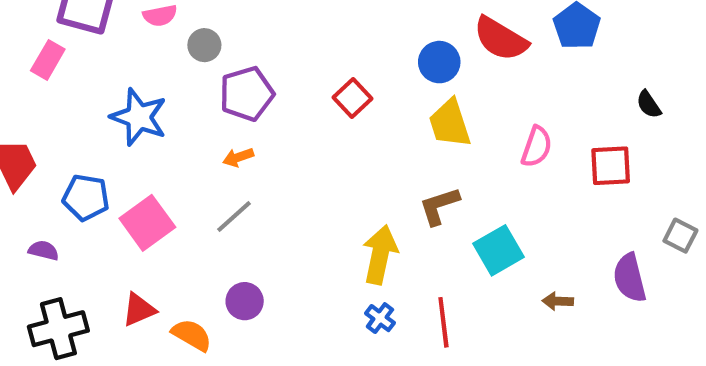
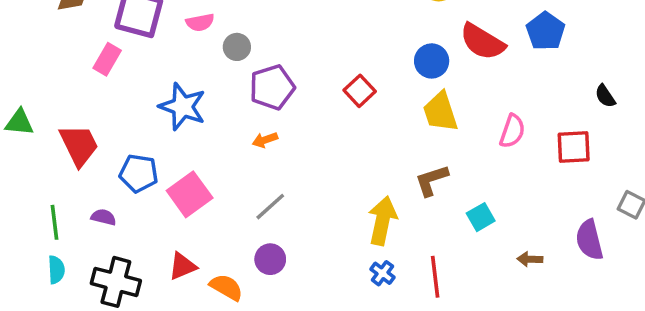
gray line: (234, 217) -> (270, 207), moved
cyan square: (498, 250) -> (481, 217), size x0.7
black cross: (58, 329) -> (116, 282), turned 30

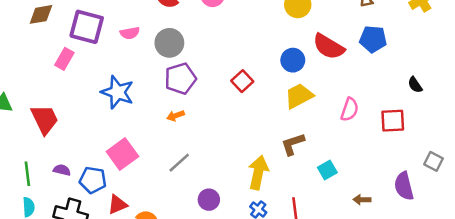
blue pentagon: (546, 31) -> (373, 39), turned -30
gray circle: (237, 47) -> (169, 43), moved, size x1.5
yellow trapezoid: (440, 112) -> (299, 96), turned 80
blue pentagon: (139, 173) -> (93, 180), moved
purple circle: (270, 259) -> (209, 200), moved

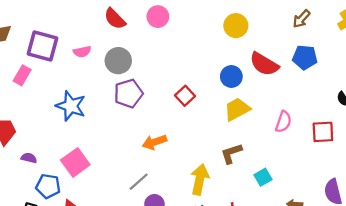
orange arrow: (176, 116) -> (154, 142), moved, size x1.5
gray line: (179, 163) -> (139, 182), moved
purple semicircle: (62, 170) -> (29, 158), moved

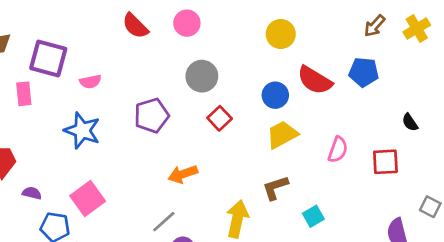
brown arrow: (301, 19) -> (375, 26), moved
pink semicircle: (82, 52) -> (90, 82), moved
gray circle: (118, 61) -> (202, 76), moved
pink rectangle: (22, 75) -> (24, 94), turned -36

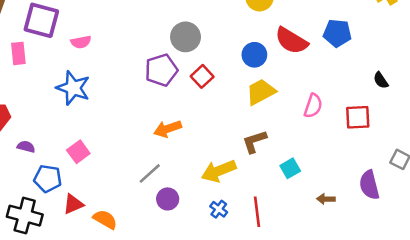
purple pentagon: (152, 116) -> (161, 70), moved
pink square: (88, 199) -> (78, 152), size x0.7
yellow arrow: (237, 219) -> (219, 171), turned -124

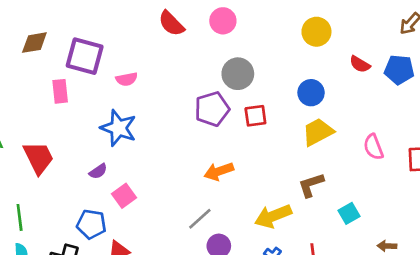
red semicircle: (291, 41) -> (360, 64), moved, size x0.6
red square: (202, 76) -> (255, 116), turned 35
pink semicircle: (313, 106) -> (373, 147), turned 140
purple semicircle: (26, 147) -> (98, 171), moved, turned 132

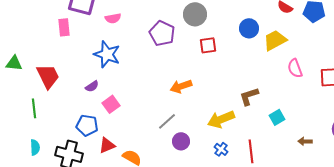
purple pentagon: (212, 109) -> (162, 33), moved, turned -30
yellow trapezoid: (318, 132) -> (275, 40), moved
green line: (20, 217) -> (34, 108), moved

